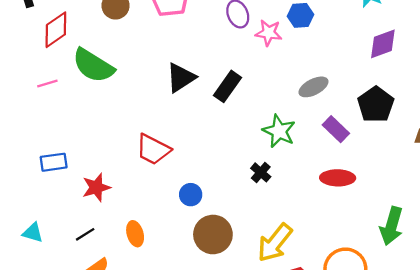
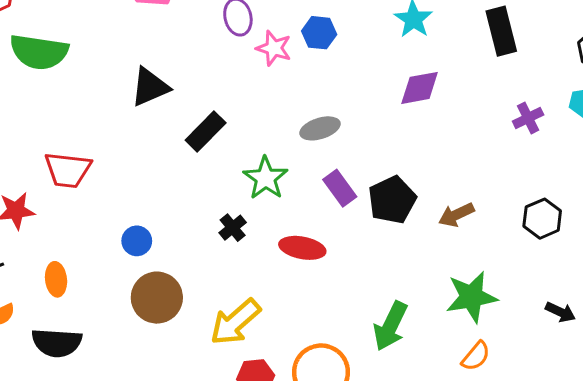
green semicircle: (93, 66) -> (39, 52), turned -33
black rectangle: (228, 86) -> (206, 131), moved
black pentagon: (376, 105) -> (392, 200), moved
red trapezoid: (153, 149) -> (68, 170), moved, turned -30
red ellipse: (338, 178) -> (302, 248), moved

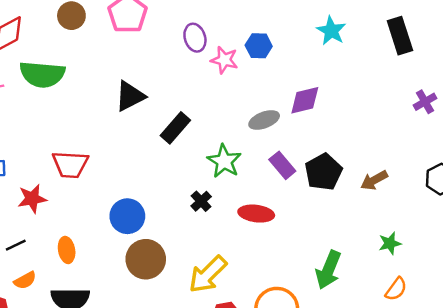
purple diamond: (420, 88) -> (305, 100), moved
blue circle: (137, 241) -> (127, 216), size x1.5
green star: (471, 297) -> (390, 243), size x0.6

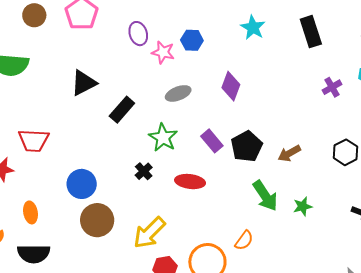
purple diamond: (305, 100) -> (231, 86), turned -56
gray ellipse: (264, 120) -> (178, 93), moved
green arrow: (328, 270) -> (265, 196), moved, turned -56
orange semicircle: (396, 289) -> (244, 240), moved

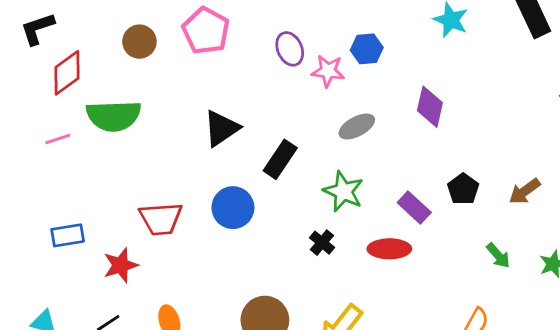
purple rectangle: (212, 141) -> (414, 207), moved
black pentagon: (247, 146) -> (463, 189), size x0.7
blue circle: (82, 184) -> (233, 208), moved
green arrow: (265, 196) -> (498, 256), size x0.6

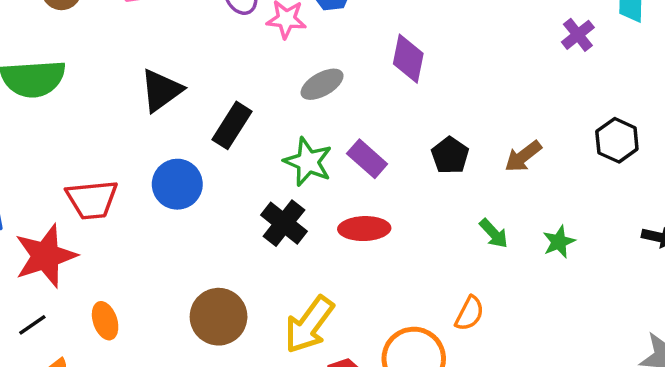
purple rectangle: (414, 207) -> (367, 159), moved
black cross: (322, 243) -> (284, 223), size x1.5
red star: (121, 265) -> (46, 256), size x1.5

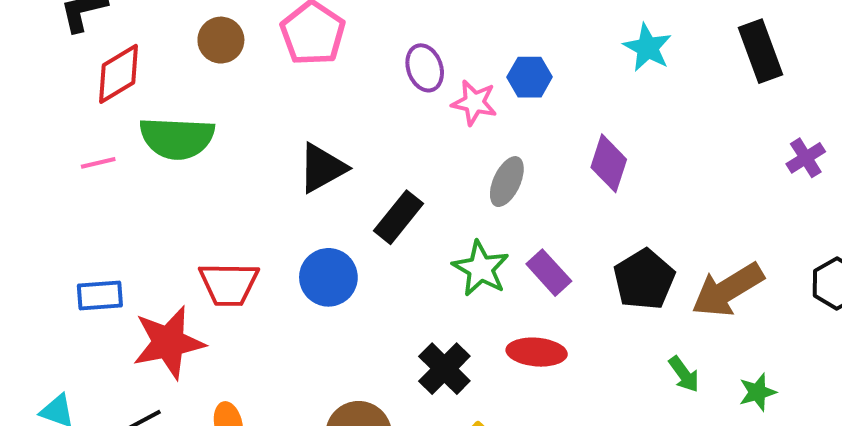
gray ellipse: (322, 84) -> (507, 182), turned -42
black pentagon: (450, 155) -> (644, 279), size x1.4
brown arrow: (523, 156) -> (728, 290), size x1.6
black cross: (284, 223) -> (444, 369), moved

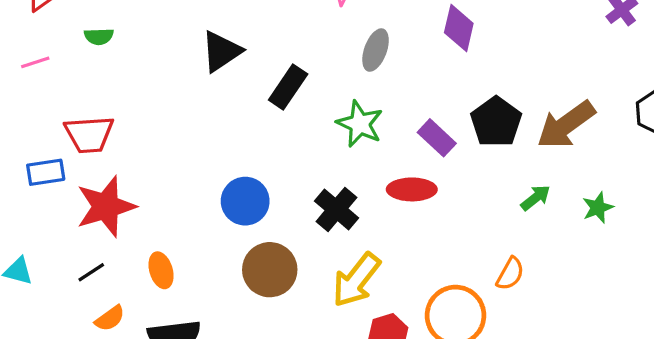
green semicircle: (177, 138) -> (99, 36), size x0.5
purple rectangle: (549, 273) -> (437, 138), moved
blue circle: (328, 277) -> (245, 201), moved
red trapezoid: (229, 284) -> (89, 134), moved
green arrow: (684, 374) -> (536, 198), turned -88

